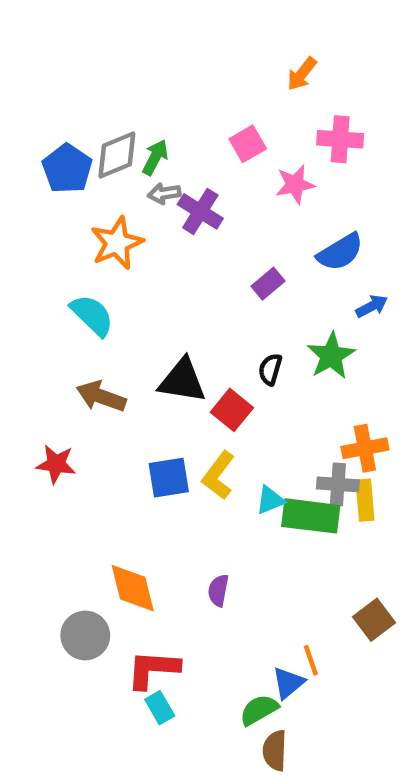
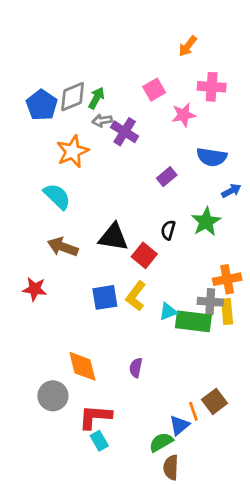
blue semicircle: (340, 252) -> (212, 157), turned 40
brown square: (374, 620) -> (214, 401), moved

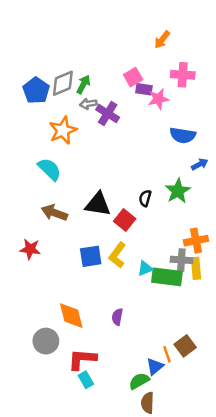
purple rectangle: (167, 177) -> (144, 89), moved, turned 49

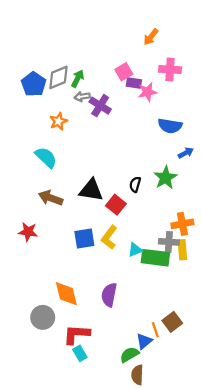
orange star: (63, 130) -> (58, 121), size x0.7
purple semicircle: (117, 317) -> (109, 295), size x1.5

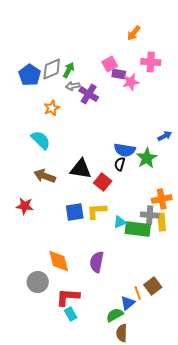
blue semicircle: (170, 126) -> (125, 150), moved
yellow L-shape: (109, 237) -> (97, 211), turned 50

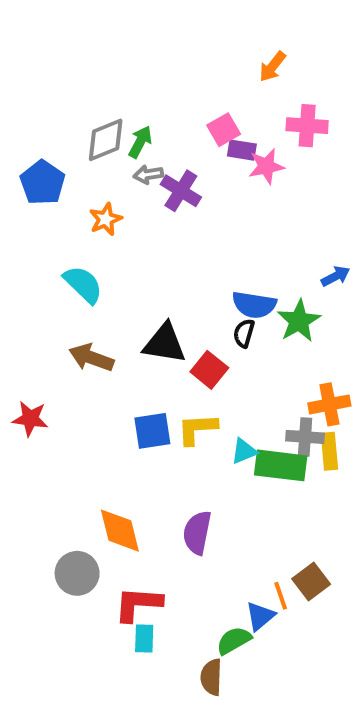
blue pentagon: (30, 75) -> (42, 183), moved
red star: (25, 206) -> (30, 419), moved
cyan rectangle: (71, 314) -> (144, 638), turned 32
brown semicircle: (122, 333) -> (211, 677), moved

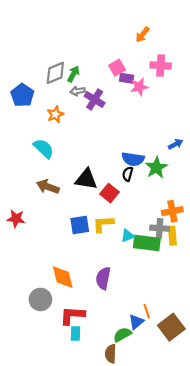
brown square: (311, 581) -> (171, 327), moved, size x1.4

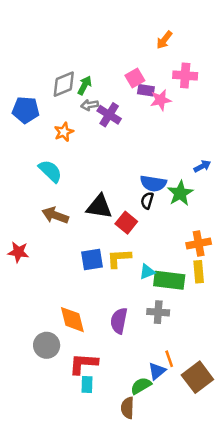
blue pentagon: (22, 95) -> (26, 110), turned -30
gray cross: (160, 228) -> (158, 312), moved

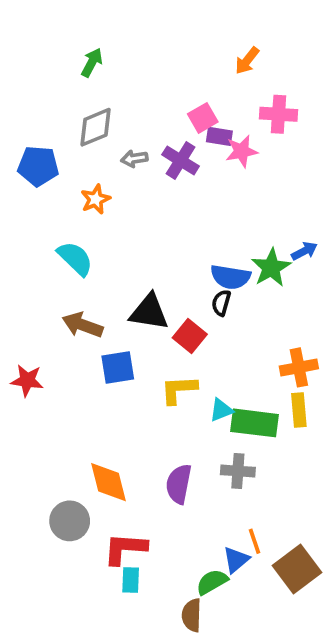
green arrow: (85, 85) -> (92, 62), moved
purple cross: (109, 115) -> (181, 160), moved
green star: (180, 193) -> (271, 268), moved
blue square: (92, 259) -> (118, 367), moved

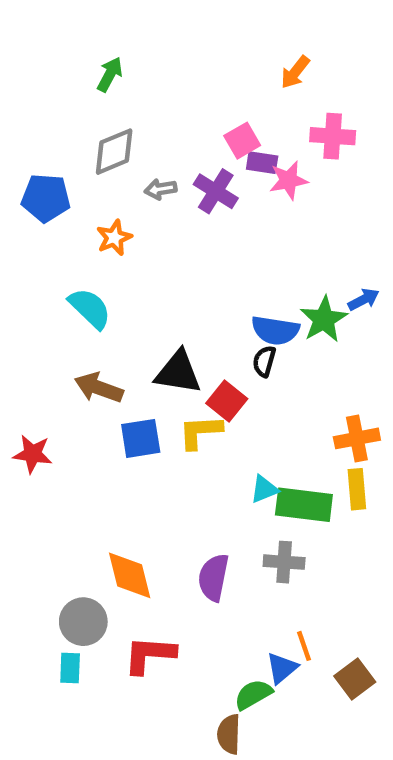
yellow L-shape: (179, 390) -> (200, 432), moved
brown square: (297, 569) -> (355, 679), size x0.7
cyan rectangle: (131, 580) -> (70, 668), moved

